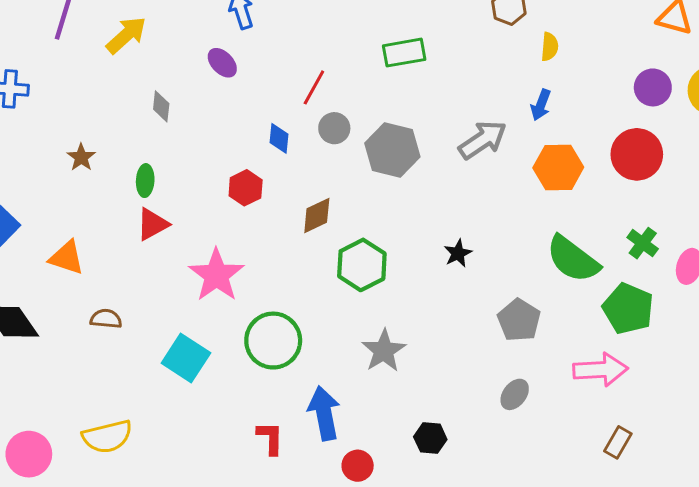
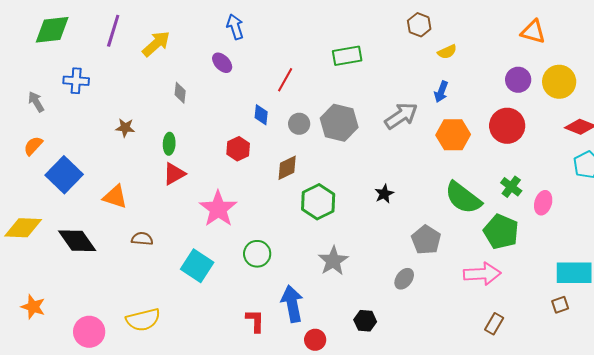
yellow semicircle: (550, 47) -> (447, 52), turned 60
gray circle: (334, 128) -> (299, 124), moved
brown star: (81, 157) -> (125, 128), turned -30
green circle: (273, 341) -> (257, 254), size x0.7
gray ellipse: (515, 394) -> (404, 279), moved

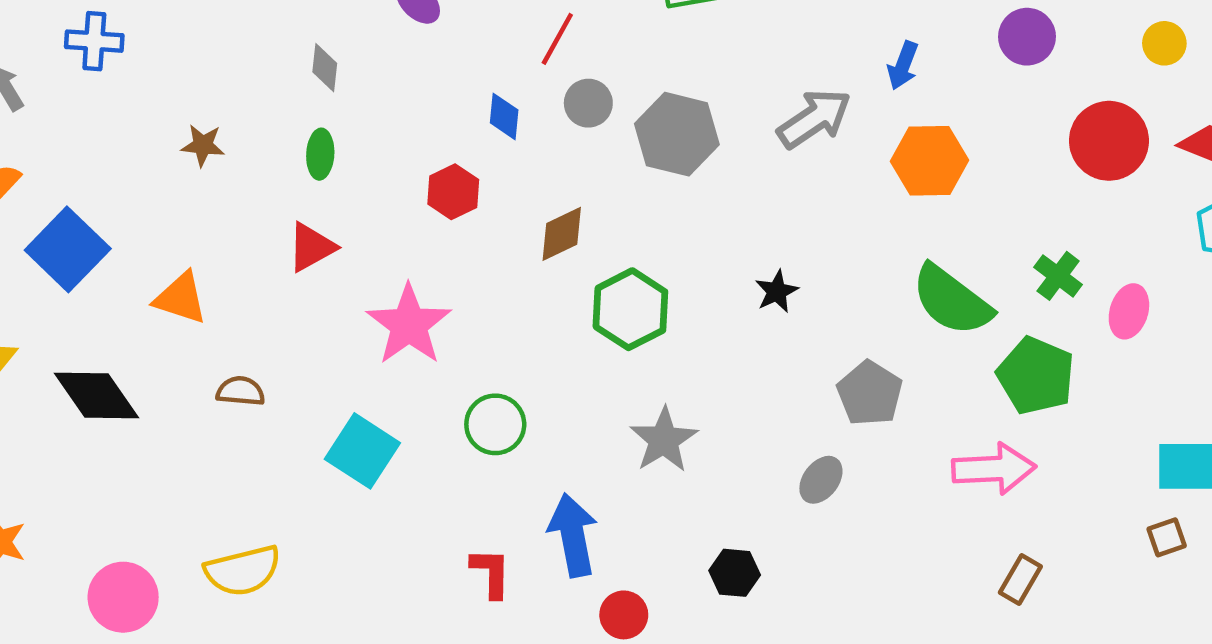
purple circle: (518, 80) -> (1027, 37), moved
yellow circle: (559, 82) -> (1164, 43), size x0.6
gray circle: (299, 124) -> (588, 103), moved
red circle: (507, 126) -> (1109, 141), moved
green ellipse: (169, 144) -> (320, 154), moved

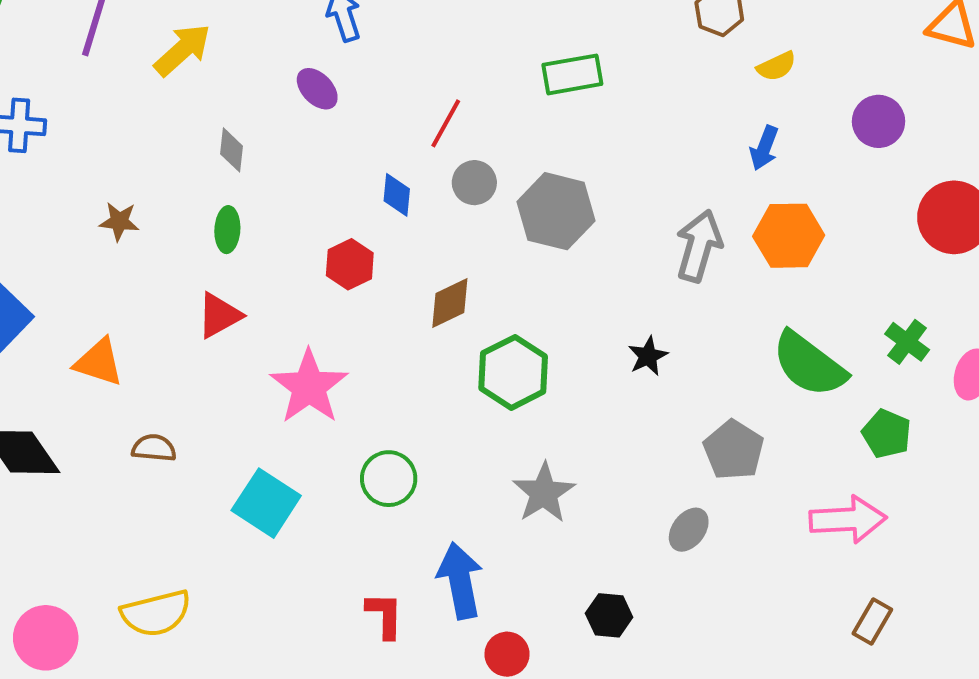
gray arrow: (814, 119) -> (699, 246), moved, turned -40
green pentagon: (1036, 376) -> (887, 434), size x0.7

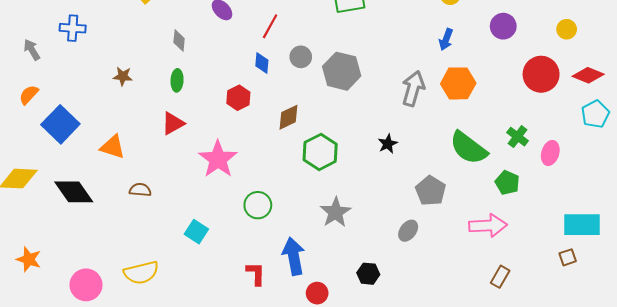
red line: (446, 123) -> (270, 26), moved
cyan square: (266, 503) -> (196, 232), moved, size x0.7

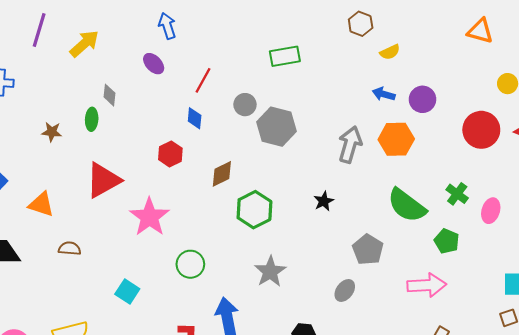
purple circle: (503, 26) -> (422, 99), moved
blue arrow: (446, 39) -> (384, 94), turned 85
gray circle: (301, 57) -> (245, 105), moved
green ellipse: (177, 80) -> (92, 119), moved
red triangle: (173, 123) -> (103, 180), size x1.5

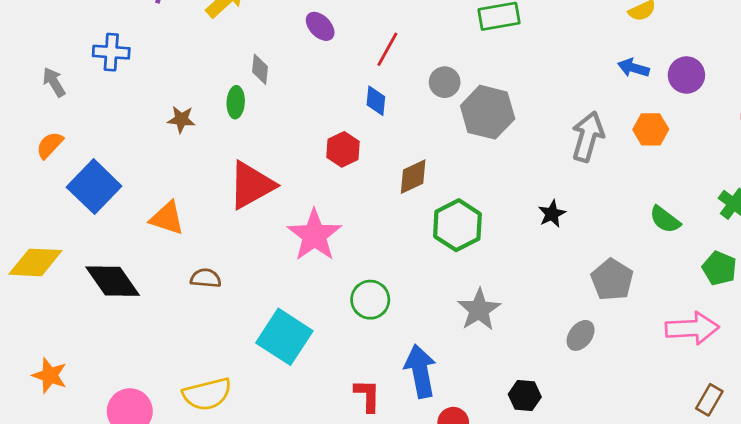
orange hexagon: (396, 139) -> (651, 129), size x0.7
green semicircle: (407, 205) -> (665, 220), size x0.6
cyan square: (127, 292) -> (284, 337), size x1.6

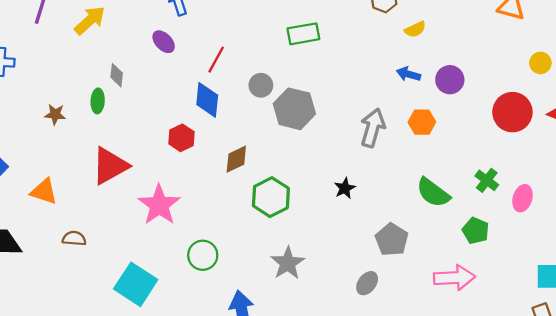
blue diamond: (376, 101) -> (207, 100), size x1.5
green semicircle: (665, 220) -> (433, 193), size x1.4

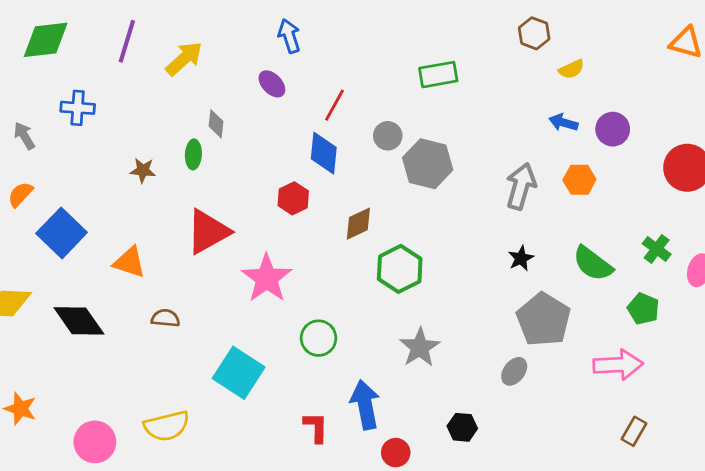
black star: (345, 188) -> (521, 258), moved
gray pentagon: (392, 240) -> (543, 319), size x1.4

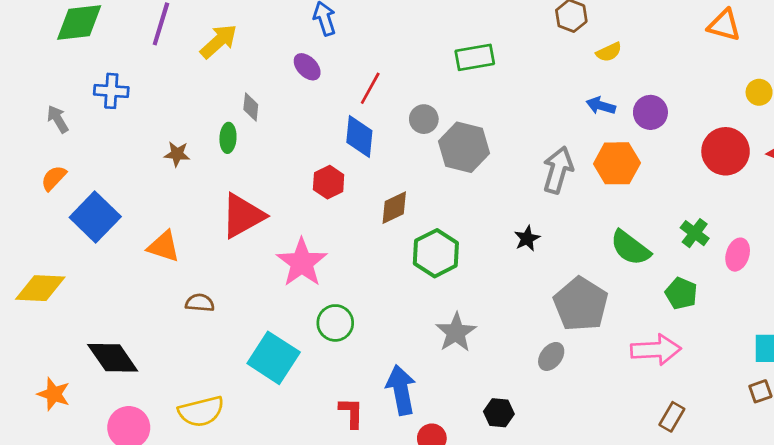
orange hexagon: (579, 180) -> (617, 163), size x1.4
black star: (521, 258) -> (527, 238), moved
black diamond: (79, 321) -> (113, 358), moved
green circle: (319, 338) -> (335, 323), moved

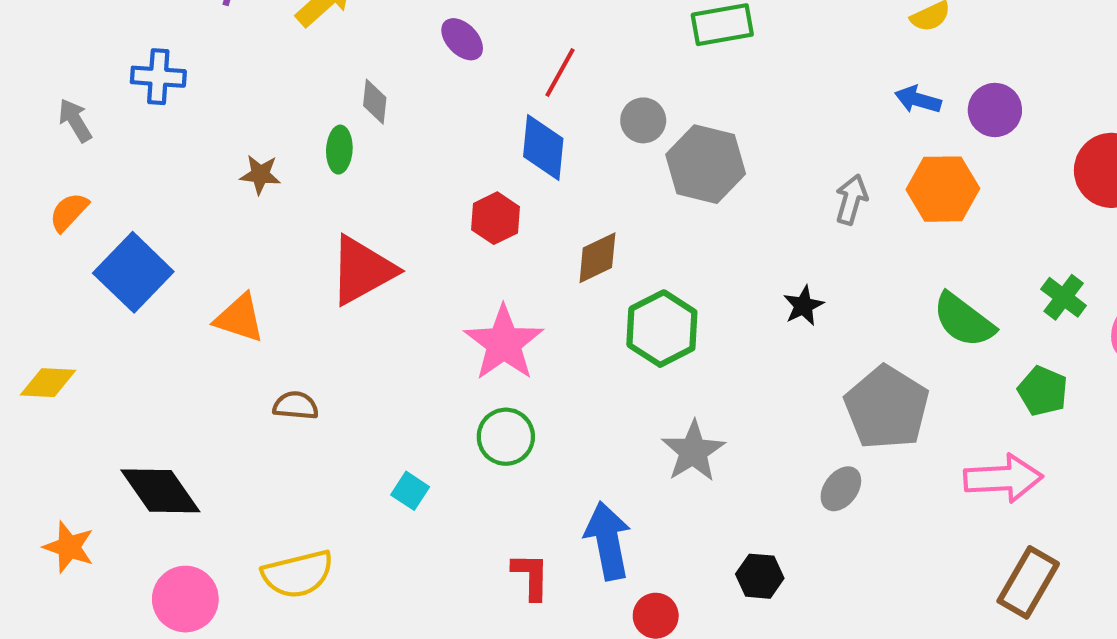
gray arrow: (558, 170) -> (851, 199), size x0.7
pink star: (302, 263) -> (504, 343), moved
yellow diamond: (40, 288) -> (48, 383), size x0.7
cyan square: (274, 358) -> (410, 491), size x0.5
brown rectangle: (672, 417) -> (1028, 582), size x1.5

